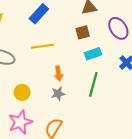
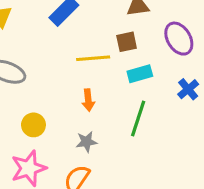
yellow line: (43, 46) -> (93, 58), moved
gray star: (58, 94) -> (86, 142), moved

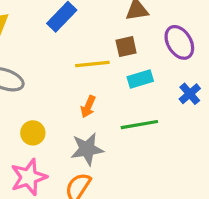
orange arrow: (88, 100) -> (88, 107), turned 30
green line: (138, 119) -> (139, 125), turned 63
gray star: (86, 142) -> (87, 149), size x1.5

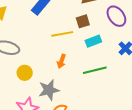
yellow circle: (33, 133) -> (25, 73), moved
gray star: (87, 149) -> (49, 90), moved

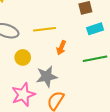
yellow line: (62, 34) -> (45, 29), moved

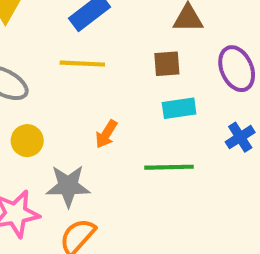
yellow line: (45, 29) -> (82, 64), moved

